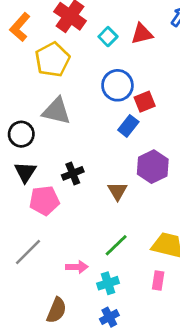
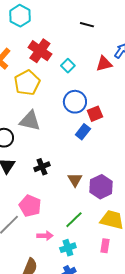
red triangle: (142, 34) -> (104, 64), moved
purple hexagon: (153, 167) -> (101, 187), moved
pink pentagon: (44, 201) -> (30, 206), moved, turned 30

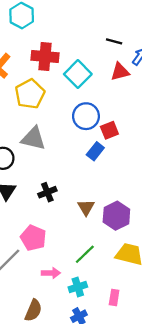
black line: (87, 25) -> (114, 41), moved
red cross: (40, 51) -> (45, 56), turned -30
cyan square: (68, 66) -> (78, 74), size x1.6
pink rectangle: (105, 246) -> (114, 298), moved

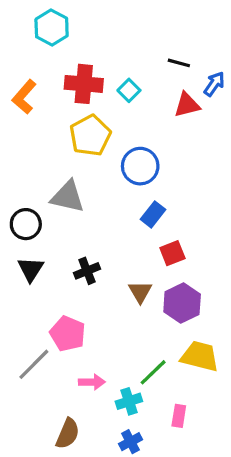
cyan square: (78, 74) -> (129, 90), moved, size x0.6
yellow pentagon: (30, 94) -> (90, 135), moved
red square: (109, 130) -> (172, 253), moved
green line: (85, 254) -> (153, 372), moved

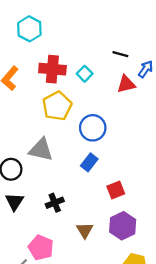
blue rectangle: (153, 214) -> (89, 162), moved
brown triangle: (140, 292) -> (85, 230), moved

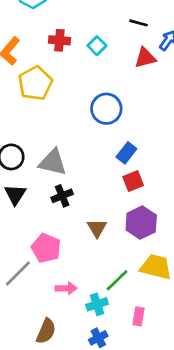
red cross: (52, 69) -> (59, 40), size x0.7
yellow pentagon: (57, 106) -> (35, 83), moved
gray triangle: (41, 150) -> (53, 162), moved
blue rectangle: (89, 162) -> (126, 153), moved

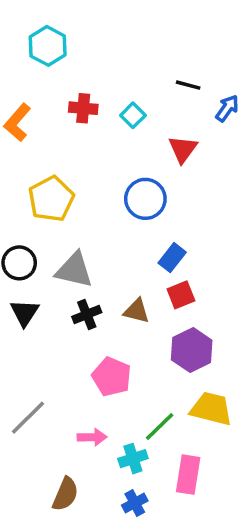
red triangle: (145, 58) -> (183, 149), moved, turned -40
yellow pentagon: (35, 83) -> (51, 199), moved
brown triangle: (97, 228) -> (137, 311), moved, turned -45
pink pentagon: (46, 248) -> (112, 377), moved
pink rectangle: (139, 316) -> (188, 475), size x1.5

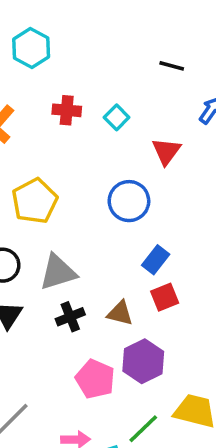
black line: (188, 85) -> (172, 66), moved
gray triangle: (74, 270) -> (58, 272), turned -30
purple hexagon: (192, 350) -> (143, 361), moved

